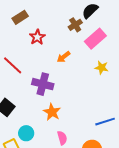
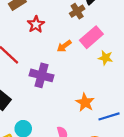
pink rectangle: (95, 39) -> (91, 37), moved
orange star: (52, 112) -> (85, 102), moved

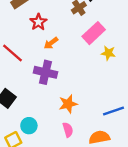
orange arrow: (64, 46) -> (51, 43), moved
orange star: (85, 102) -> (68, 104), moved, turned 30

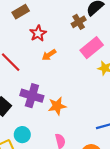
purple cross: (45, 72) -> (32, 96), moved
orange star: (68, 104) -> (57, 106), moved

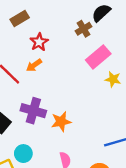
orange arrow: (49, 55) -> (34, 65), moved

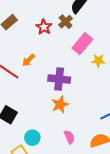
red star: (39, 42) -> (44, 27), moved
purple cross: (33, 111) -> (59, 79), moved

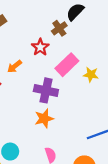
red star: (44, 27) -> (40, 47), moved
pink rectangle: (82, 44) -> (67, 65), moved

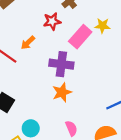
red star: (40, 47) -> (52, 21), turned 30
yellow star: (91, 75) -> (102, 26), moved

